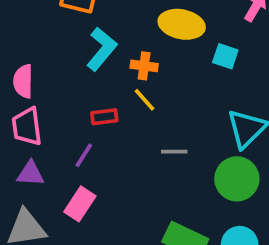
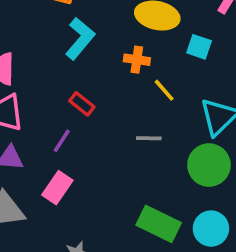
orange cross: (144, 66) -> (137, 60), moved
yellow line: (145, 100) -> (164, 90), moved
red rectangle: (104, 117) -> (82, 104), turned 45

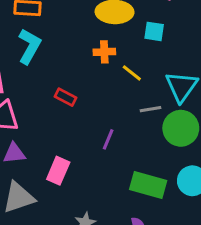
cyan L-shape: (80, 39) -> (29, 46), moved
gray line: (149, 138) -> (150, 109), moved
purple line: (62, 141) -> (108, 139), moved

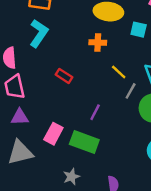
yellow line: (132, 73) -> (119, 72), moved
gray line: (150, 109) -> (131, 91), turned -56
green rectangle: (148, 185) -> (84, 142), moved

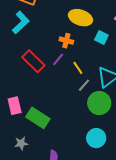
red rectangle: (64, 76) -> (33, 61), size x1.6
purple line: (95, 112) -> (58, 59), moved
pink rectangle: (53, 134) -> (15, 106), turned -54

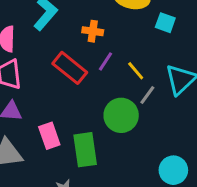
orange cross: (66, 41) -> (93, 31), moved
green circle: (99, 103) -> (121, 115), moved
green rectangle: (38, 118) -> (85, 150), turned 55

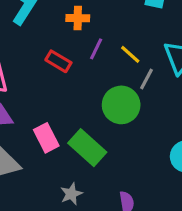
red rectangle: (70, 68) -> (58, 61), size x0.7
green rectangle: (85, 150) -> (87, 148), turned -32

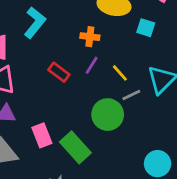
orange cross: (78, 18) -> (90, 37), moved
gray line: (147, 79) -> (131, 95), turned 30

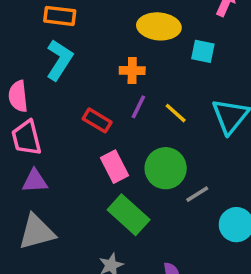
gray line: (131, 95) -> (197, 194), moved
pink rectangle: (42, 135) -> (115, 167), moved

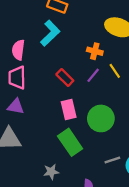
yellow line: (176, 113) -> (115, 71), moved
gray line: (197, 194) -> (112, 160), moved

